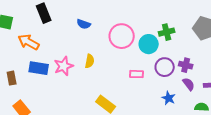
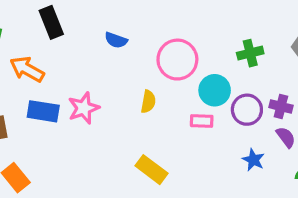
cyan circle: (149, 44) -> (215, 90), moved
yellow semicircle: (90, 61) -> (148, 102), moved

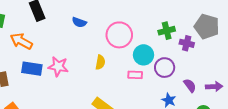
purple cross: (281, 106) -> (187, 43), moved
pink star: (84, 108) -> (58, 66), turned 30

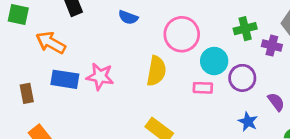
yellow semicircle: (100, 62) -> (156, 71), size x1.5

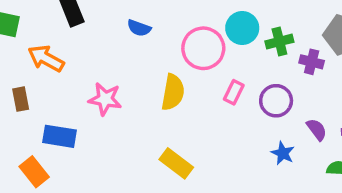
cyan circle: (214, 61) -> (242, 28), moved
blue rectangle: (65, 79) -> (59, 136), moved
pink rectangle: (203, 88) -> (234, 92), moved, turned -66
brown rectangle: (27, 93) -> (21, 99), moved

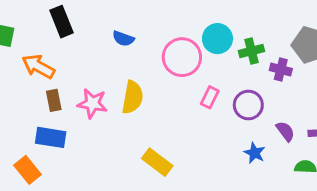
yellow semicircle: (173, 92) -> (133, 97), moved
brown rectangle: (21, 99) -> (54, 100), moved

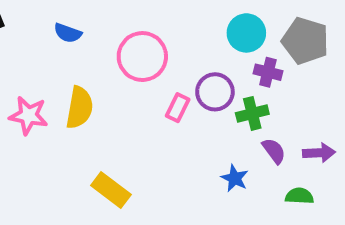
cyan circle: (217, 39) -> (246, 33), moved
green cross: (251, 51) -> (252, 113), moved
purple circle: (248, 105) -> (215, 92), moved

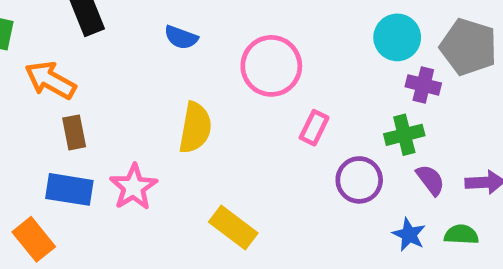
purple circle: (215, 92) -> (359, 180), moved
pink star: (28, 115) -> (134, 187), moved, turned 30
blue star: (235, 178) -> (409, 235), moved

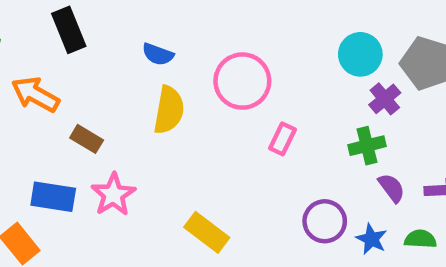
purple cross: (423, 85) -> (385, 99), turned 36
yellow semicircle: (195, 128) -> (169, 110), moved
brown rectangle: (74, 132) -> (87, 139), moved, turned -48
purple circle: (359, 180) -> (325, 221), moved

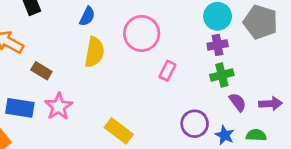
blue semicircle: (158, 54) -> (87, 16), turned -84
purple cross: (385, 99) -> (218, 45), moved, turned 30

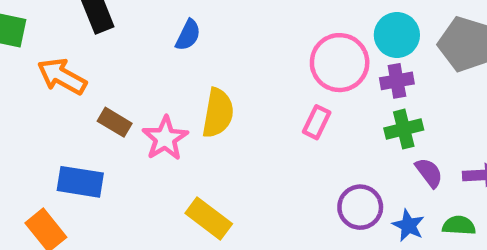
pink circle: (142, 33) -> (340, 63), moved
yellow semicircle: (94, 52) -> (218, 113), moved
pink star: (59, 106) -> (165, 138), moved
yellow rectangle: (119, 131) -> (209, 219), moved

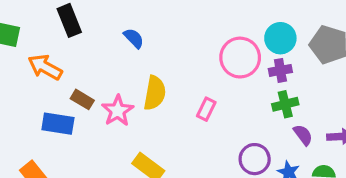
blue semicircle: (188, 35) -> (134, 38), turned -70
pink rectangle: (317, 122) -> (206, 109), moved
blue rectangle: (80, 182) -> (58, 124), moved

